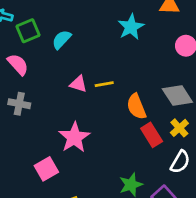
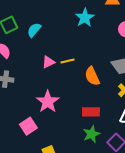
pink triangle: (78, 84) -> (48, 62), turned -40
red rectangle: (152, 135) -> (91, 112), moved, turned -54

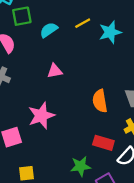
yellow line: (67, 61) -> (83, 23), moved, turned -32
red rectangle: (91, 112) -> (103, 143), moved

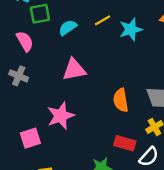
pink triangle: (55, 71) -> (74, 70), size x1.5

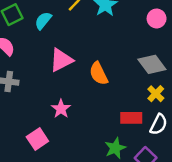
orange semicircle: (121, 100) -> (99, 74), moved
pink star: (61, 116) -> (61, 109), size x0.7

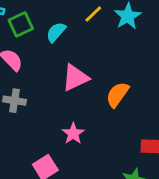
orange semicircle: (99, 74) -> (117, 94), turned 60

